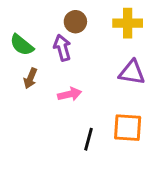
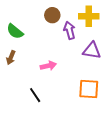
purple arrow: (62, 48) -> (69, 30), moved
brown arrow: (30, 78) -> (11, 58), moved
black line: (88, 139) -> (35, 95), moved, turned -49

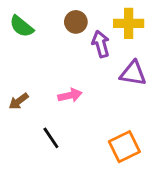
green semicircle: (15, 31) -> (22, 26), moved
brown arrow: (11, 58) -> (19, 101), moved, turned 32
orange square: (89, 89) -> (124, 147), moved, turned -30

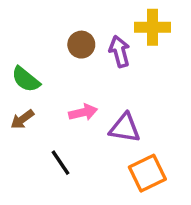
brown circle: (76, 22) -> (81, 45), moved
green semicircle: (22, 26) -> (26, 79), moved
purple triangle: (133, 73) -> (125, 128), moved

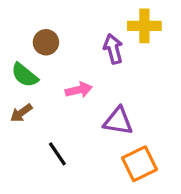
brown circle: (81, 45) -> (46, 42), moved
pink arrow: (83, 112) -> (79, 90), moved

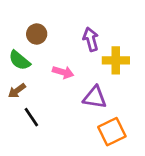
yellow cross: (144, 26) -> (116, 60), moved
pink arrow: (79, 90) -> (63, 72), turned 30
black line: (57, 154) -> (31, 117), moved

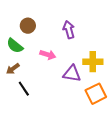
yellow cross: (116, 60) -> (93, 62), moved
orange square: (112, 132) -> (96, 94), moved

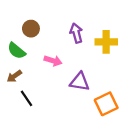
yellow cross: (93, 62) -> (106, 42), moved

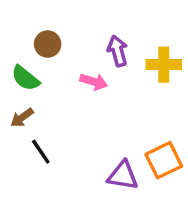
pink arrow: (53, 61) -> (94, 82), moved
purple triangle: (80, 82) -> (123, 176), moved

